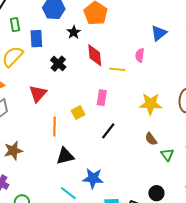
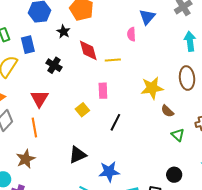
pink semicircle: (140, 55) -> (131, 34), moved
orange line: (54, 126) -> (34, 127), moved
brown semicircle: (151, 139) -> (167, 111), moved

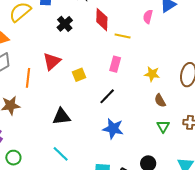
yellow star: (152, 88) -> (152, 74), size x0.7
pink rectangle: (103, 91) -> (115, 64), moved
red triangle: (39, 99) -> (52, 61), moved
blue star: (109, 172) -> (113, 129), moved

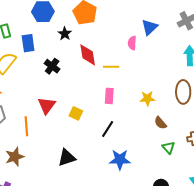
yellow square: (79, 75) -> (76, 113), turned -32

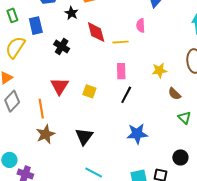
pink semicircle: (132, 43) -> (141, 25), moved
black line: (108, 129) -> (126, 95), moved
brown star: (15, 157) -> (45, 134), moved
black triangle: (67, 158) -> (84, 136), turned -30

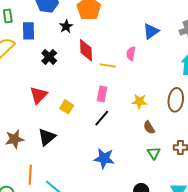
orange line: (41, 109) -> (30, 175), moved
black triangle: (84, 136) -> (47, 137), moved

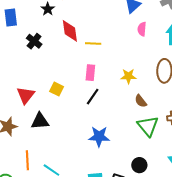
pink semicircle: (131, 53) -> (142, 29), moved
red triangle: (39, 95) -> (26, 95), moved
black triangle: (47, 137) -> (40, 121), turned 42
green triangle: (154, 153) -> (148, 126), size x1.6

